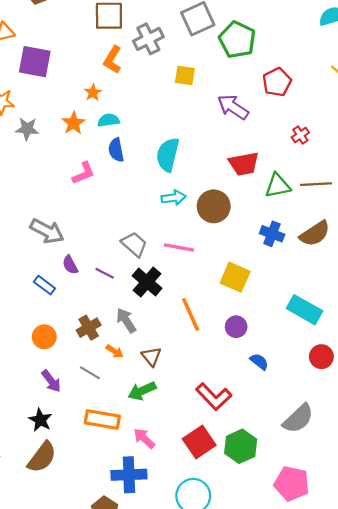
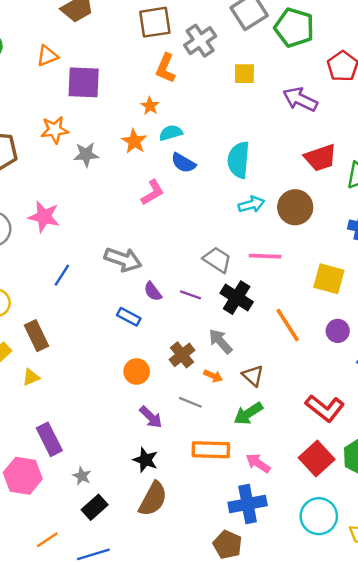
blue semicircle: (116, 150) -> (183, 163), turned -40

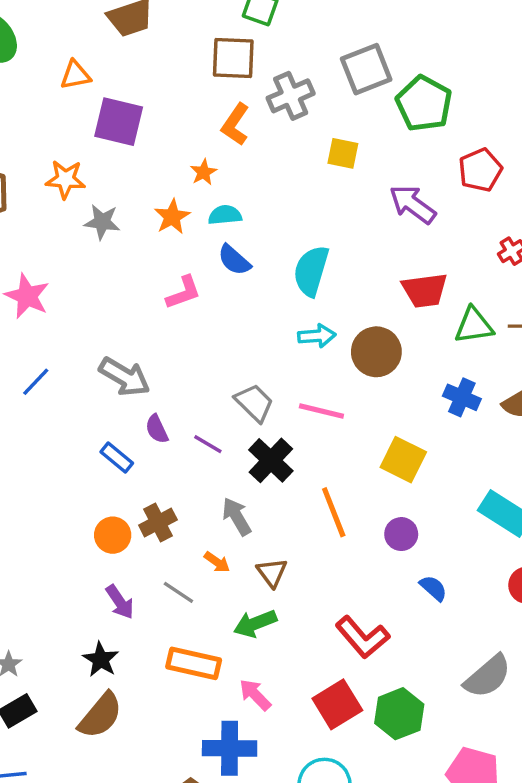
brown cross: (182, 355) -> (158, 523), moved

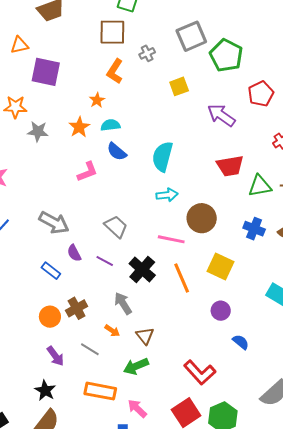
gray cross: (291, 96) -> (147, 53), size x0.6
yellow square: (343, 153) -> (179, 86), turned -30
brown circle: (376, 352) -> (202, 218), moved
gray trapezoid: (254, 403) -> (116, 227), moved
orange line: (334, 512) -> (182, 278), moved

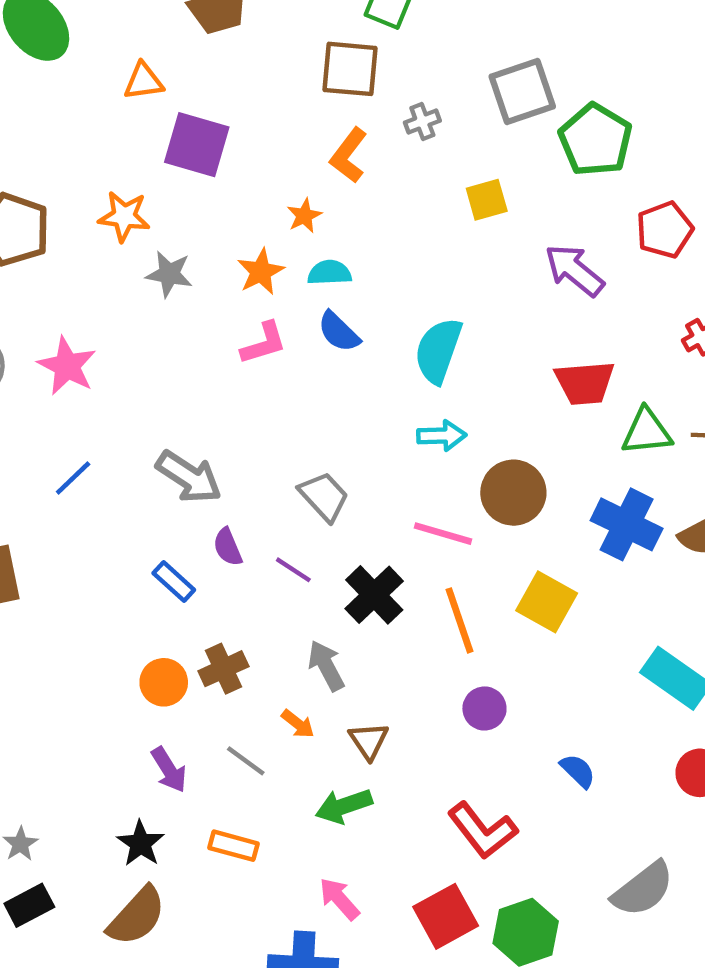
pink L-shape: (87, 172) -> (264, 343), moved
blue cross: (254, 229) -> (627, 524), size x1.4
purple circle: (221, 311) -> (484, 708), moved
orange rectangle: (100, 391) -> (234, 846), moved, size x0.7

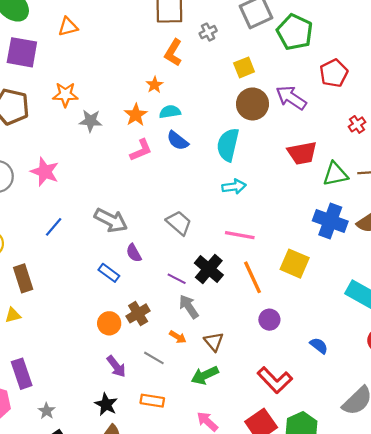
purple square: (197, 145) -> (22, 52), moved
brown circle: (513, 493) -> (252, 104), moved
purple line: (293, 570) -> (177, 279), moved

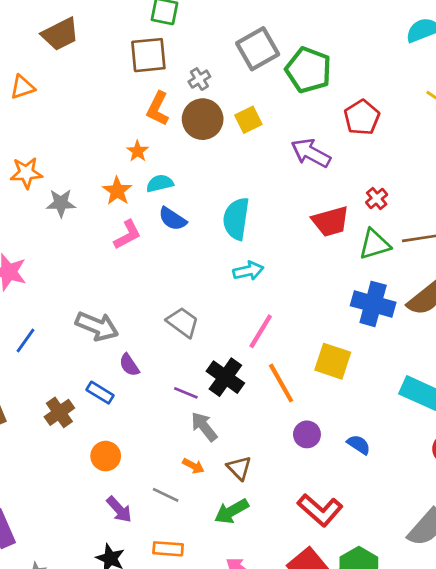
brown circle: (252, 104) -> (203, 119), moved
red cross: (357, 124) -> (377, 198), moved
pink line: (240, 235) -> (261, 331), turned -64
brown cross: (138, 313) -> (59, 412), moved
blue semicircle: (319, 346) -> (359, 445), moved

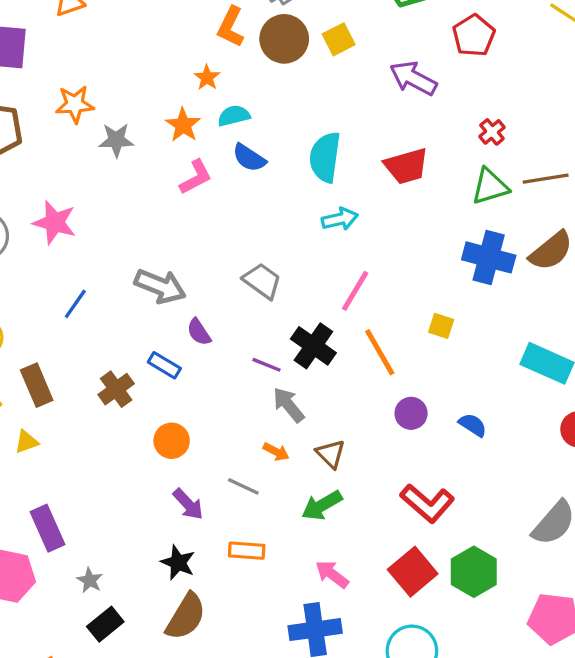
red trapezoid: (331, 221) -> (406, 166), moved
yellow square: (333, 361) -> (441, 326), size x0.6

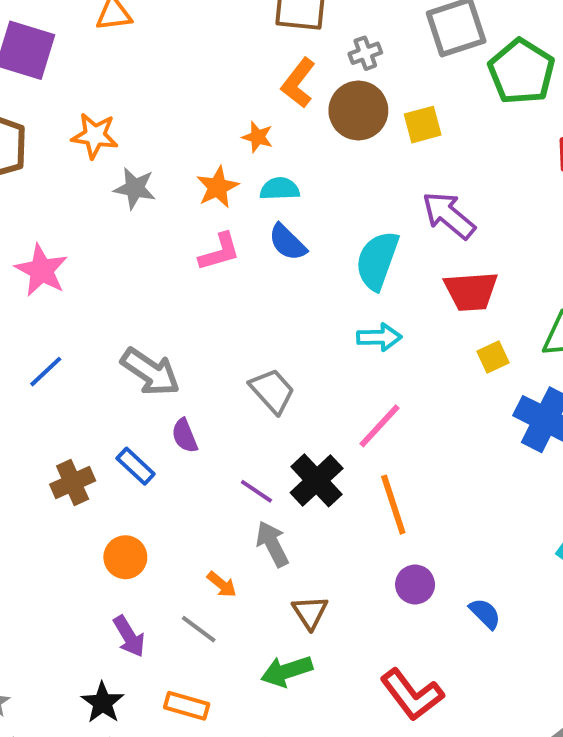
orange star: (207, 78) -> (258, 137), turned -30
purple arrow: (413, 78) -> (449, 215), moved
yellow square: (441, 326) -> (493, 357), moved, turned 35
orange arrow: (276, 452) -> (222, 584), moved

